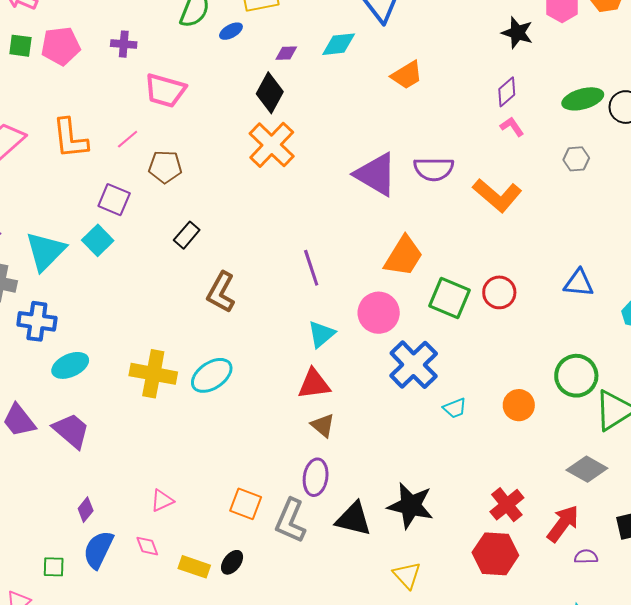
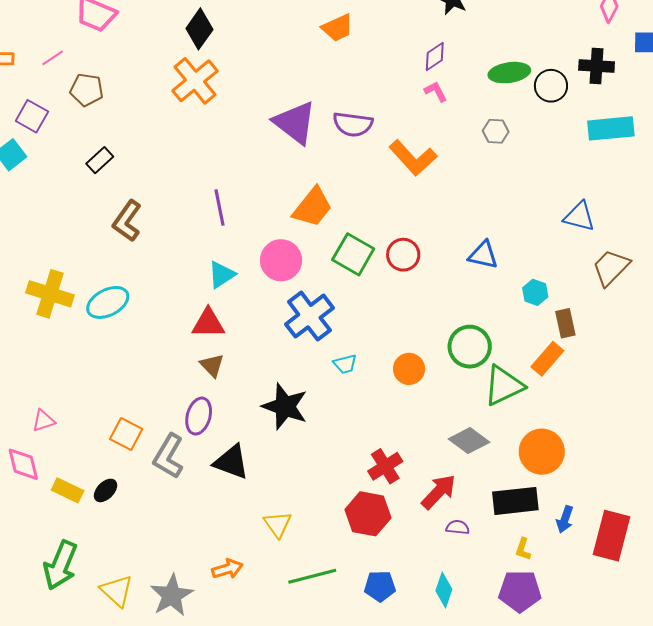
black star: (411, 506) -> (285, 406), moved
pink diamond: (147, 546) -> (23, 464), size x1.5

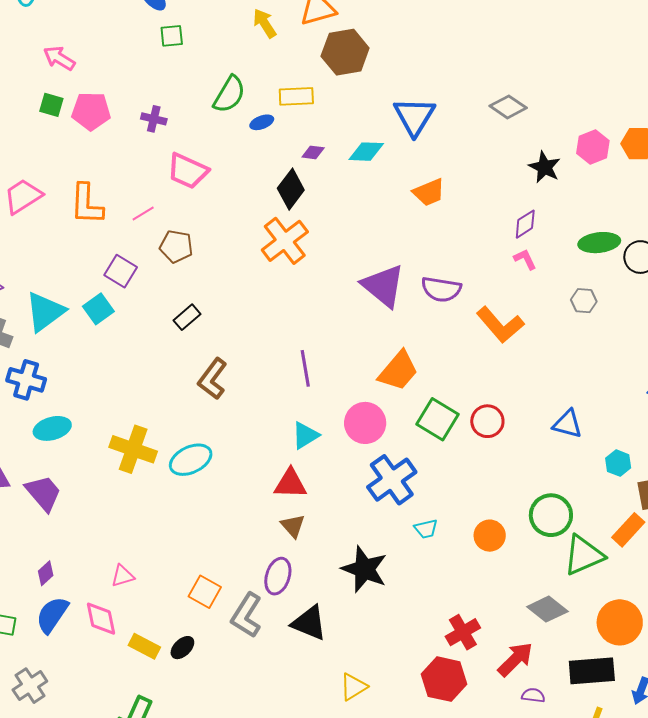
yellow triangle: (278, 524) -> (353, 687), turned 32

